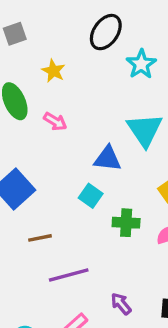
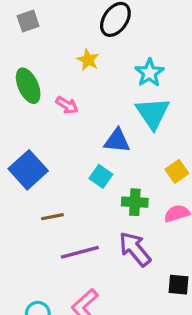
cyan star: (141, 64) -> (149, 73), moved
yellow star: (53, 71) -> (88, 60), moved
purple arrow: (121, 304) -> (135, 249), moved, size x1.6

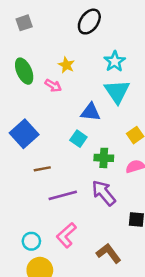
yellow star: (88, 60) -> (66, 65), moved

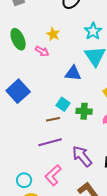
cyan square: (78, 139) -> (63, 104), moved
brown line: (42, 169) -> (53, 119), moved
purple arrow: (104, 193) -> (82, 156), moved

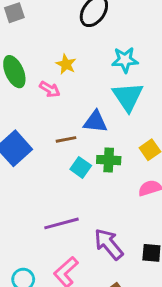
cyan star: (93, 31) -> (125, 60), turned 30
green cross: (84, 111) -> (109, 160), moved
brown line: (53, 119) -> (66, 139), moved

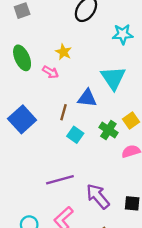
cyan star: (125, 60) -> (123, 34), moved
brown line: (66, 139) -> (63, 112), turned -63
green cross: (109, 160) -> (108, 130), moved, turned 30

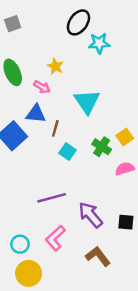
cyan star: (123, 34) -> (99, 43), moved
cyan triangle: (113, 78) -> (87, 102), moved
blue triangle: (87, 98) -> (36, 114), moved

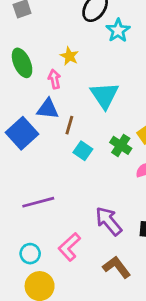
cyan star: (99, 43) -> (118, 30), turned -30
pink arrow: (42, 87) -> (54, 79), turned -133
purple line: (52, 198) -> (38, 202), moved

